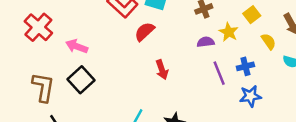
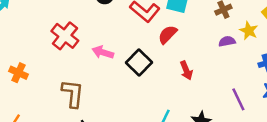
purple line: (219, 73) -> (238, 99), moved
black square: (81, 80) -> (139, 63), moved

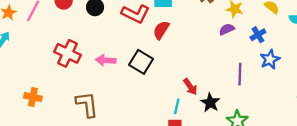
purple semicircle: (227, 41) -> (227, 29), moved
red arrow: (186, 70) -> (190, 87), moved
purple line: (238, 99) -> (240, 74), turned 40

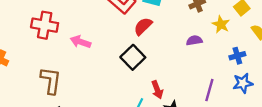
purple semicircle: (227, 29) -> (194, 40), moved
red cross: (68, 53) -> (45, 25), turned -30
black square: (141, 62) -> (133, 57), moved

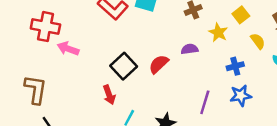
red cross: (45, 25) -> (45, 27), moved
red semicircle: (143, 26) -> (159, 64), moved
red arrow: (157, 90) -> (109, 95), moved

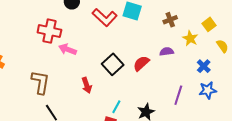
blue cross: (235, 66) -> (204, 66), turned -32
red arrow: (109, 95) -> (87, 85), moved

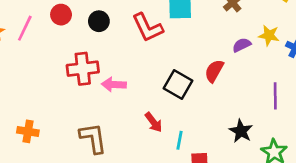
red L-shape: (105, 17) -> (148, 28), turned 40
yellow star: (190, 38) -> (269, 35), moved
cyan line: (116, 107) -> (179, 140), moved

